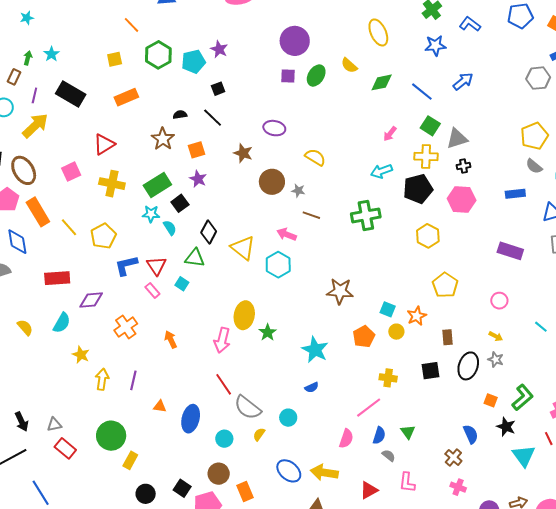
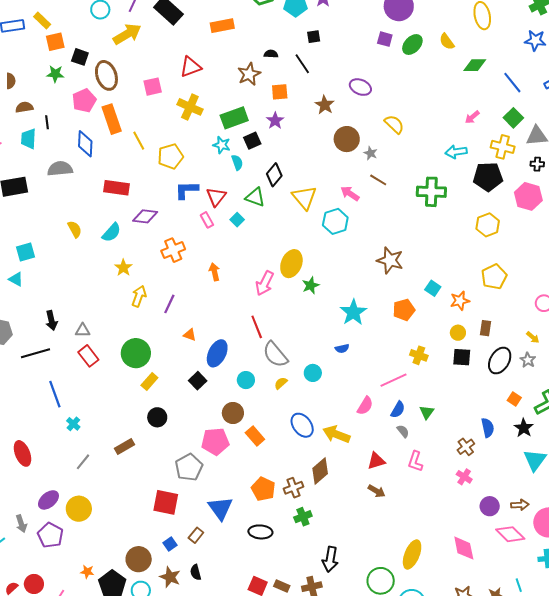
yellow circle: (396, 332) -> (458, 333), moved
black square: (182, 488) -> (198, 381), moved
orange rectangle: (245, 491) -> (255, 436), turned -30

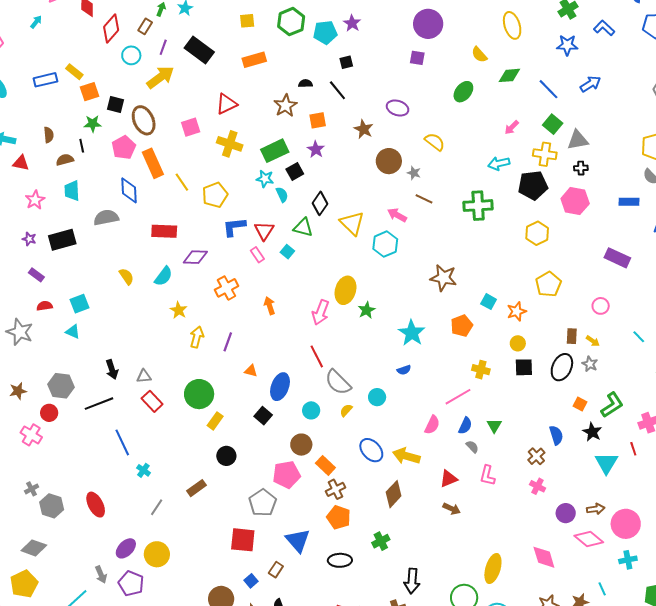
green ellipse: (412, 44) -> (463, 92), moved
black line: (47, 122) -> (82, 146), moved
brown rectangle: (485, 328) -> (572, 336), moved
brown cross: (294, 488) -> (336, 489), moved

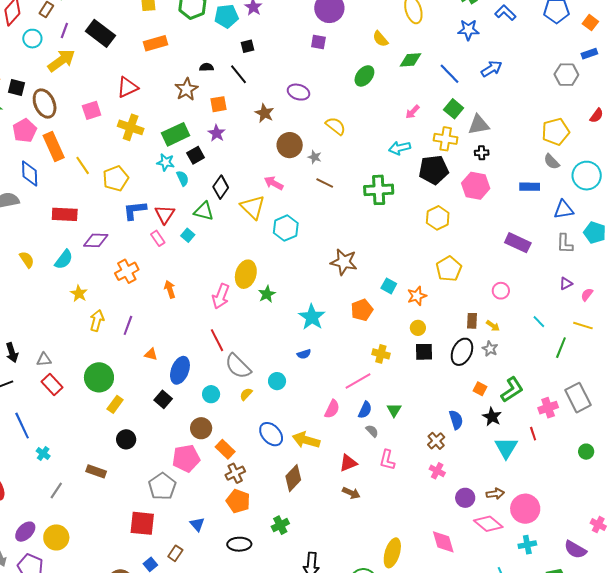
pink arrow: (397, 215) -> (274, 183), moved
brown rectangle: (197, 488) -> (96, 471), turned 54
blue triangle: (298, 541) -> (197, 524), size x0.6

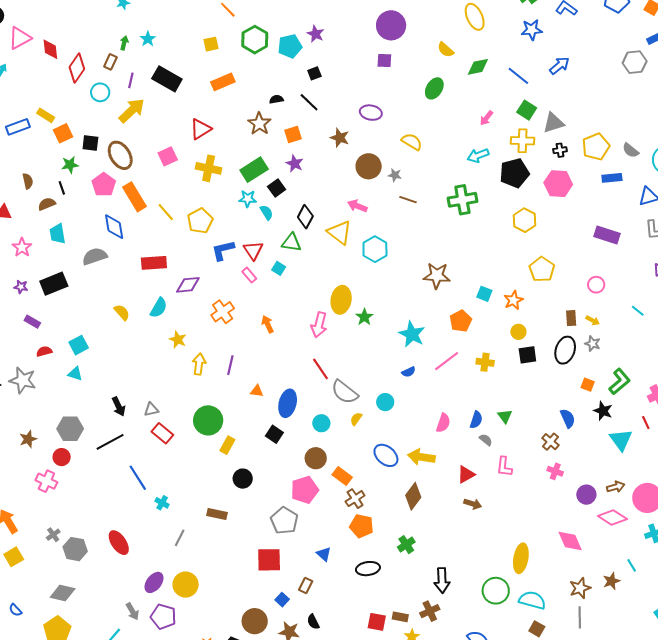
yellow pentagon: (556, 132) -> (596, 147), moved
pink line: (358, 381) -> (447, 361), moved

